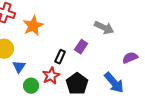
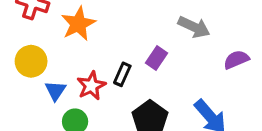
purple semicircle: (130, 58) -> (236, 60), moved
red star: (51, 76) -> (91, 86), moved

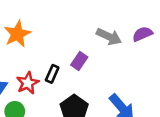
purple semicircle: (236, 60) -> (142, 34), moved

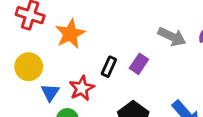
black rectangle: (52, 74) -> (109, 67), moved

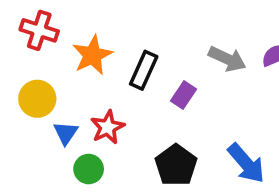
black rectangle: (109, 67) -> (144, 70), moved, size x1.4

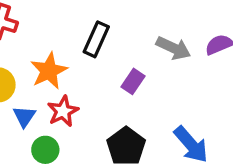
orange star: (92, 55) -> (49, 71), moved
black rectangle: (144, 70) -> (96, 39), moved

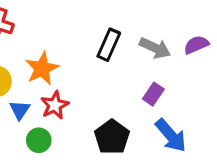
black rectangle: (96, 39) -> (109, 45), moved
purple rectangle: (133, 81) -> (153, 94), moved

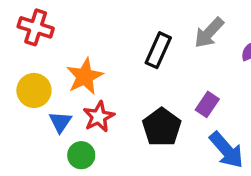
gray arrow: (155, 48) -> (209, 33), moved, turned 108
black pentagon: (112, 137) -> (162, 127), moved

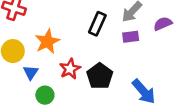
purple rectangle: (207, 104) -> (131, 37), moved, turned 49
red star: (99, 117) -> (70, 69), moved

